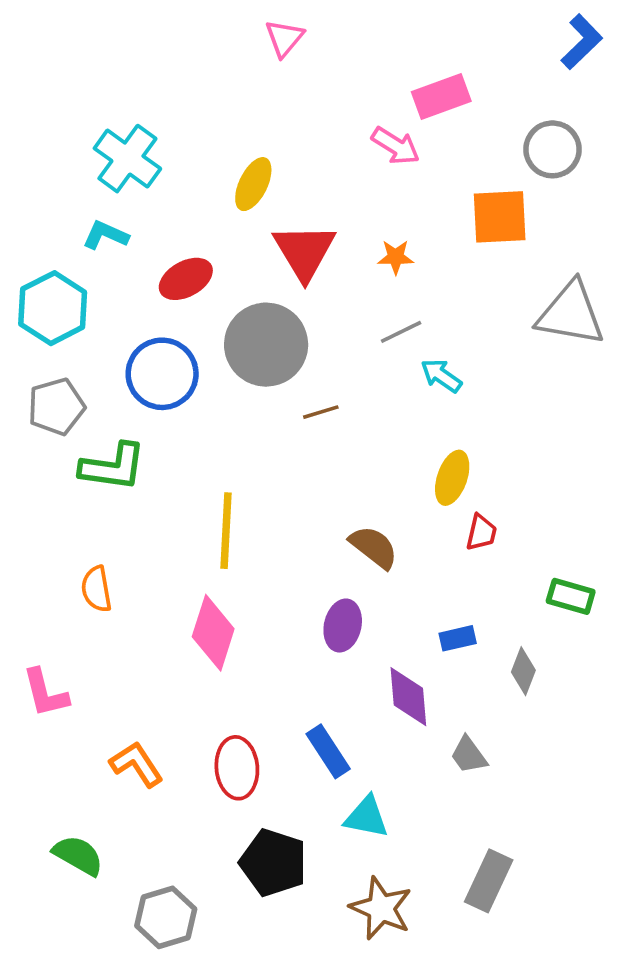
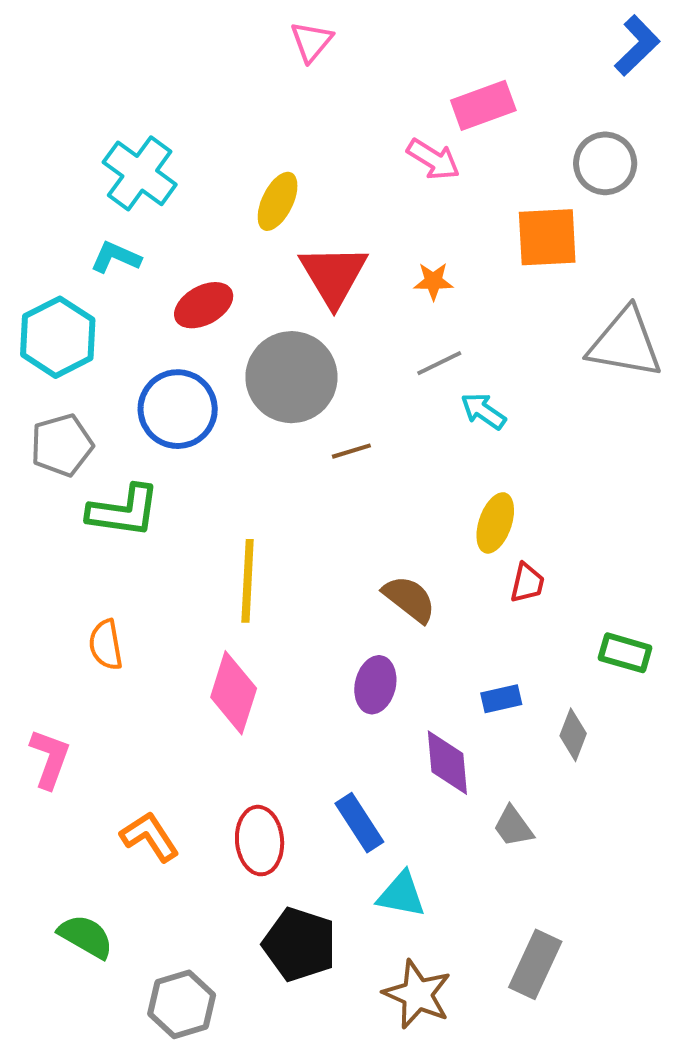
pink L-shape: (45, 693) -> (50, 759), turned -146

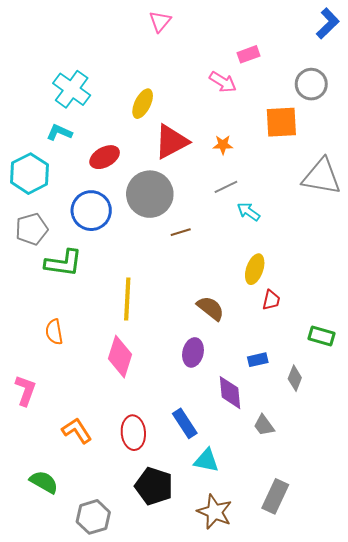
pink rectangle: (483, 105) -> (249, 54), size x0.7
red triangle: (333, 275) -> (171, 142), turned 33

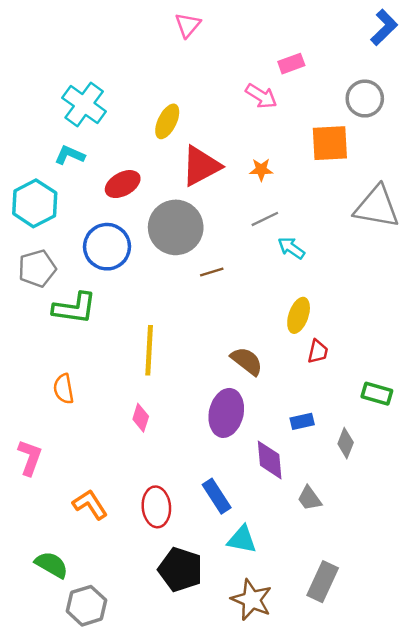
purple ellipse: (193, 352) -> (226, 413), size x1.4
pink diamond: (120, 357) -> (141, 418), size x0.6
gray hexagon: (93, 517) -> (87, 606), moved

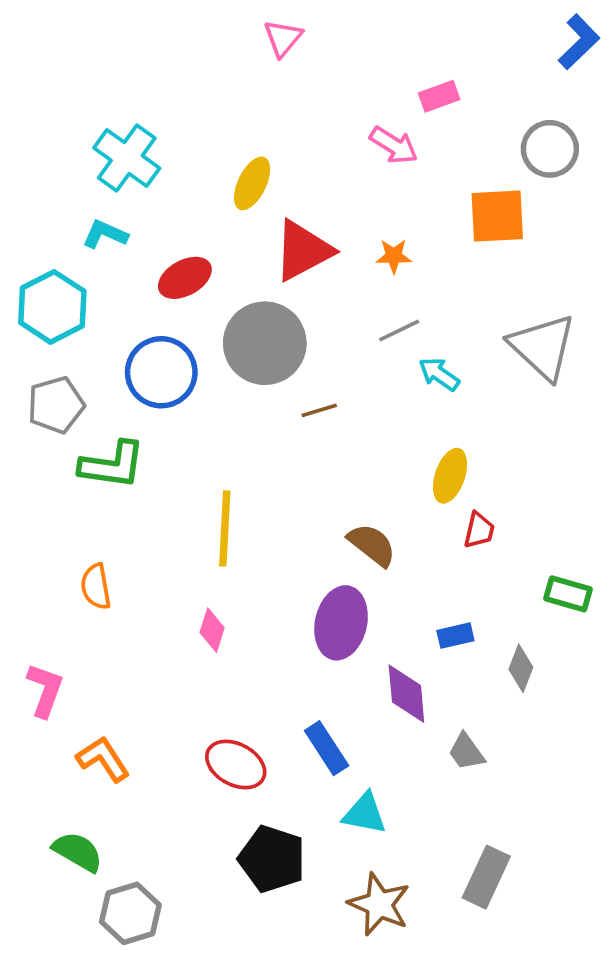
gray triangle: (377, 207) -> (543, 347), moved, turned 33
orange L-shape: (90, 504) -> (103, 759), moved
red ellipse: (156, 507) -> (236, 764), turned -57

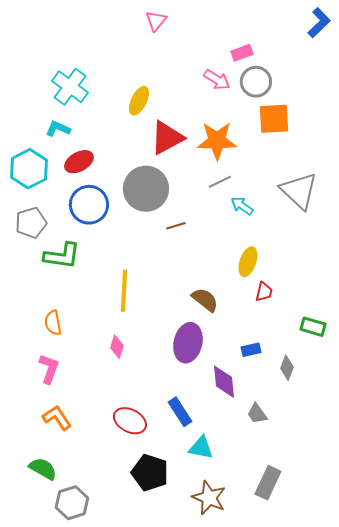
gray circle: (550, 149) -> (256, 82), moved
orange star: (394, 256) -> (217, 141), size x2.0
red ellipse: (185, 278) -> (79, 162), moved
pink L-shape: (45, 690) -> (49, 369), moved

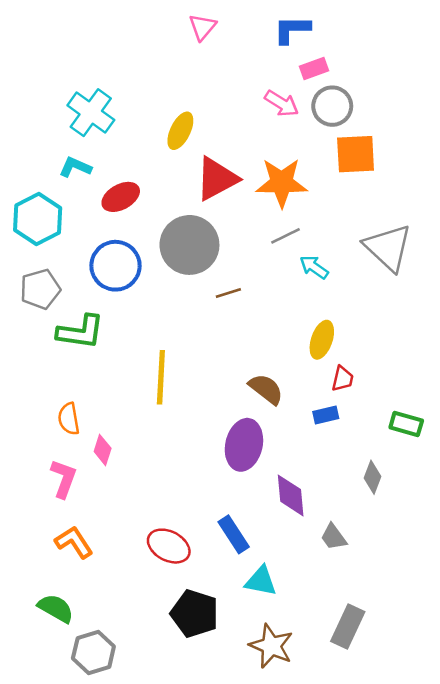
blue L-shape: (319, 23) -> (292, 30), moved, turned -136
red ellipse: (79, 162) -> (121, 197), moved
pink diamond: (117, 347) -> (103, 450), moved
blue rectangle: (251, 350) -> (326, 415), moved

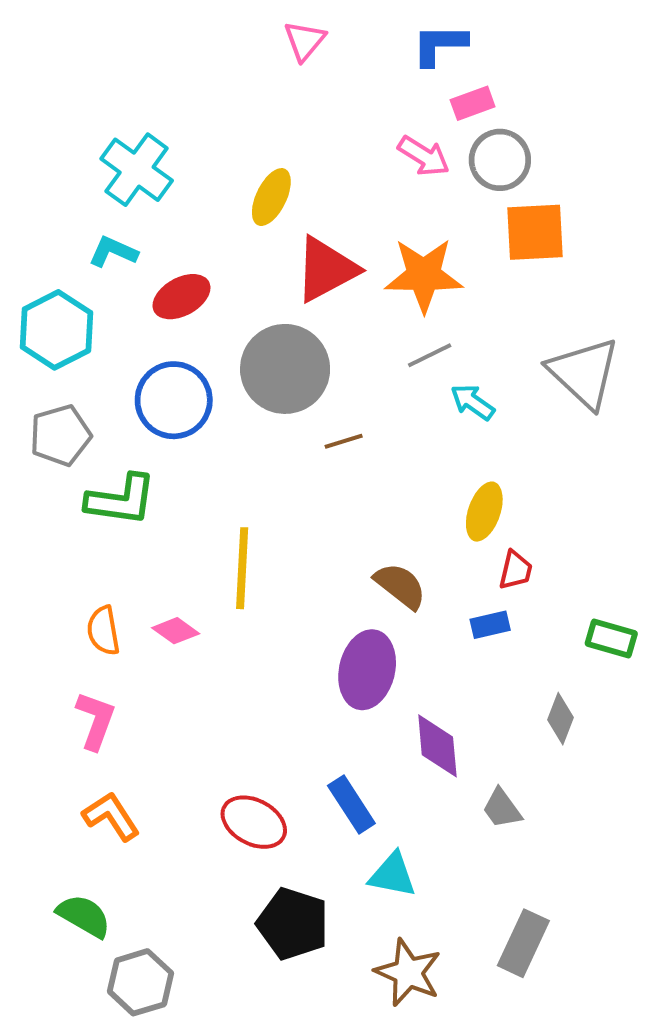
pink diamond: (103, 450) -> (176, 631), moved, turned -72

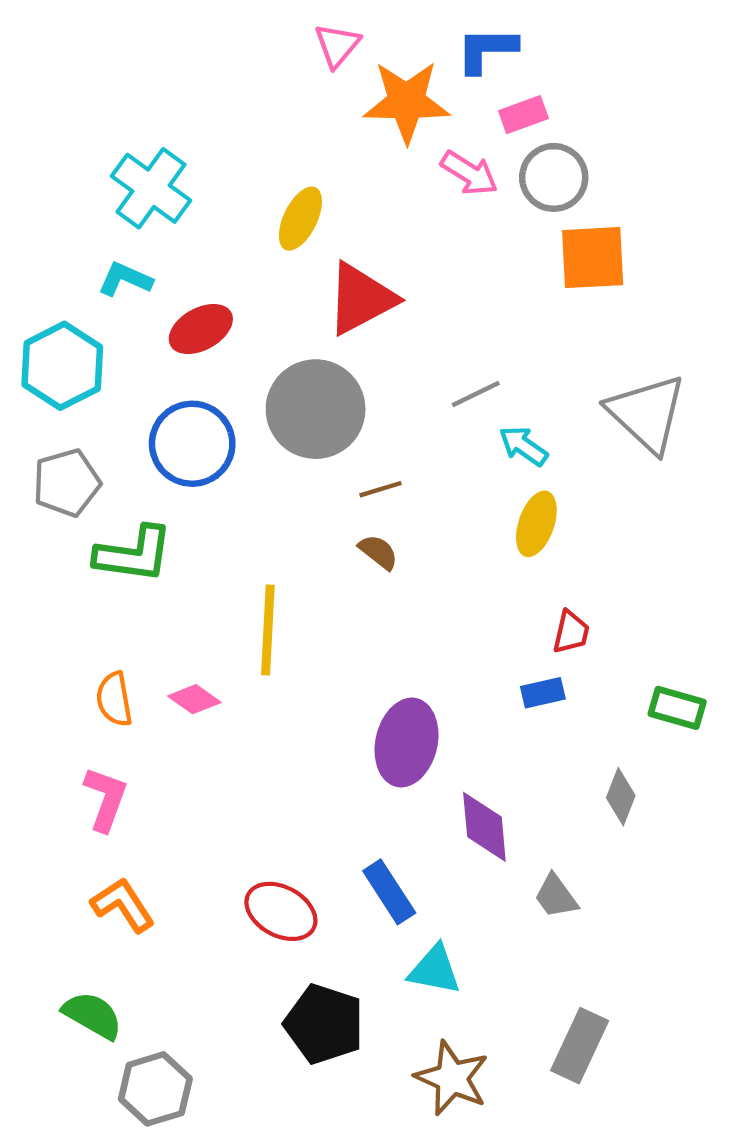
orange star: (424, 275) -> (406, 102), moved
yellow ellipse: (484, 512) -> (536, 524), moved
brown semicircle: (400, 586) -> (378, 552), moved, size x0.7

